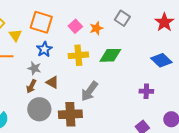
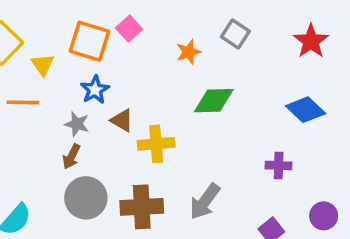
pink square: (75, 26) -> (129, 29), moved
yellow cross: (78, 55) -> (156, 144), moved
brown triangle: (52, 82) -> (122, 120), moved
gray arrow: (89, 91) -> (205, 201), moved

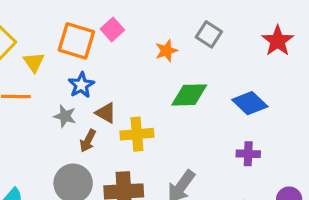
blue diamond: (306, 110) -> (250, 103), moved
brown arrow: (71, 156) -> (88, 141), moved

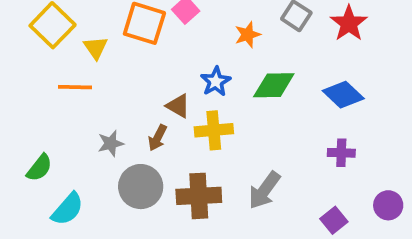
red star: (278, 41) -> (349, 23), moved
blue star: (81, 85) -> (216, 82), moved
gray star: (65, 116) -> (111, 143), moved, turned -30

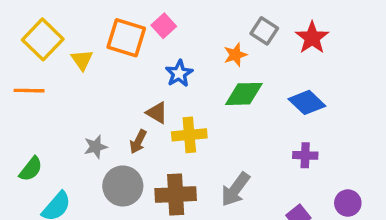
orange star: (248, 35) -> (235, 55), moved
blue star: (216, 82) -> (179, 73), moved
orange line: (75, 87) -> (29, 91), moved

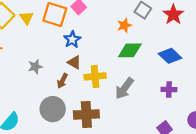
yellow triangle: (82, 60) -> (27, 18), moved
blue star: (179, 73) -> (72, 39), moved
gray star: (96, 147) -> (35, 67), moved
gray arrow: (235, 189) -> (124, 88), moved

